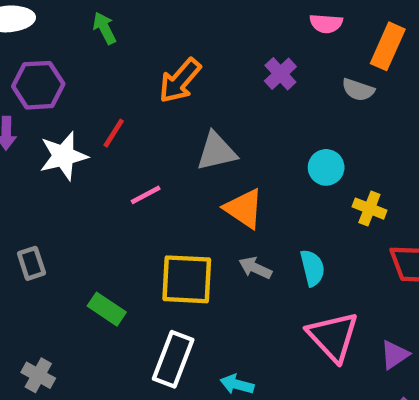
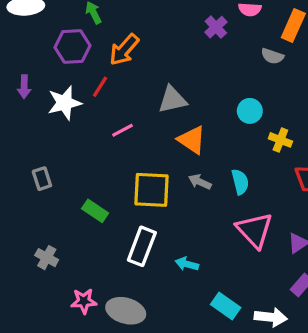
purple cross: (280, 74) -> (216, 27), moved
orange arrow: (180, 81) -> (124, 50), moved
purple hexagon: (38, 85) -> (73, 46), moved

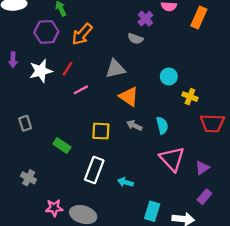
gray semicircle: (272, 56) -> (135, 39), moved
red line: (100, 87) -> (68, 69), moved
yellow square: (151, 190) -> (101, 131), size x0.7
cyan rectangle: (226, 306) -> (152, 211), turned 72

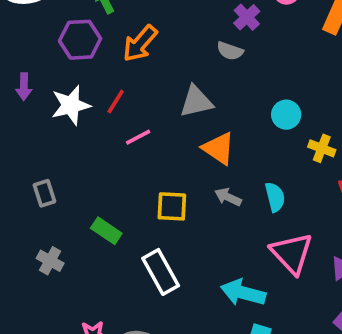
white rectangle: (94, 170) -> (161, 272), turned -50
gray cross: (29, 178) -> (50, 261), moved
cyan arrow: (125, 182) -> (243, 293), moved, size x1.6

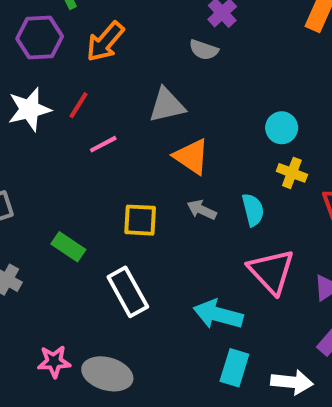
cyan circle: (286, 115) -> (282, 128), moved
yellow cross: (322, 148) -> (292, 173), moved

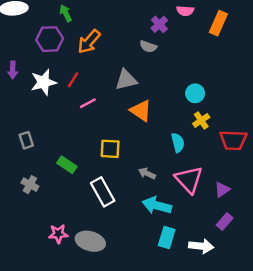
yellow cross: (292, 173) -> (201, 120), turned 35
gray arrow: (202, 210) -> (147, 173), moved

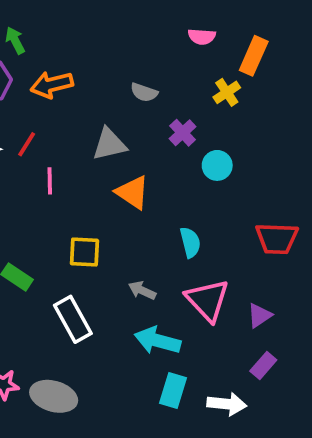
purple cross: (159, 24) -> (183, 133), moved
orange arrow: (89, 42) -> (52, 85), turned 35
pink line: (88, 103) -> (50, 181), turned -63
yellow cross: (201, 120) -> (227, 92), moved

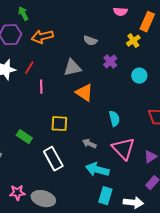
cyan circle: (217, 165) -> (139, 76), moved

